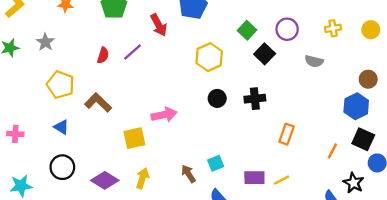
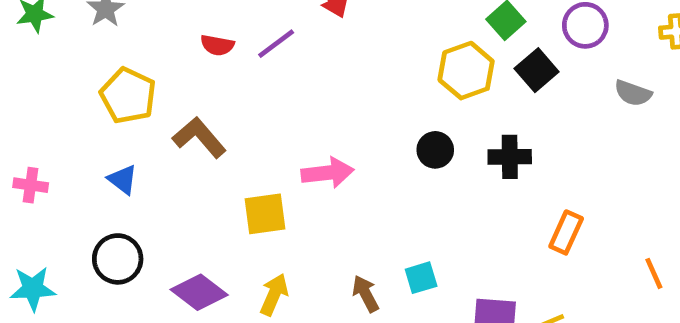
red semicircle: (103, 55) -> (217, 45), turned 77
yellow hexagon: (209, 57) -> (466, 71), moved
orange line: (332, 151) -> (654, 273), turned -56

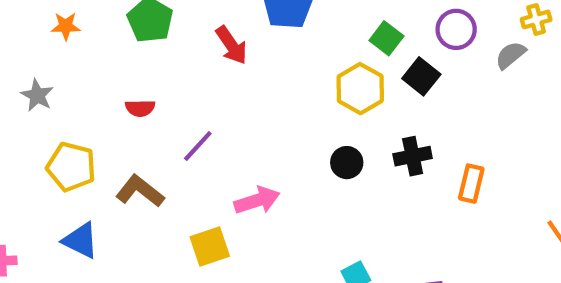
purple line: (276, 44) -> (198, 146), moved
gray semicircle: (633, 93) -> (511, 55), moved, turned 132
blue triangle: (123, 180) -> (80, 241), size x1.4
orange rectangle: (566, 232) -> (471, 184), moved

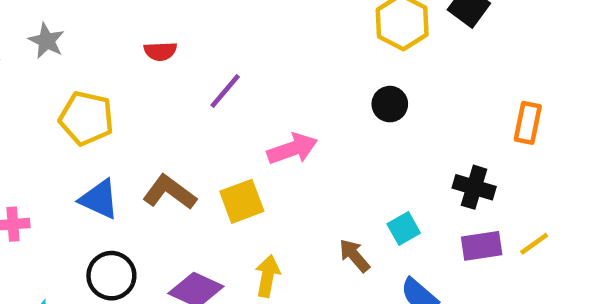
black cross: (413, 156) -> (474, 187), moved, turned 30
brown L-shape: (140, 191) -> (169, 192), moved

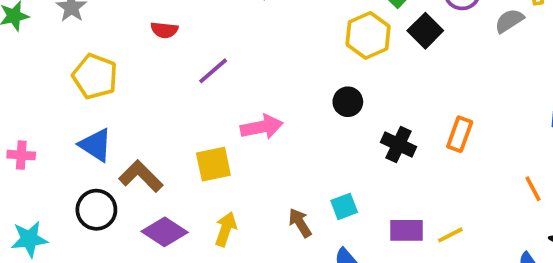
black cross: (474, 187) -> (399, 145), moved
brown L-shape: (169, 192) -> (141, 176), moved

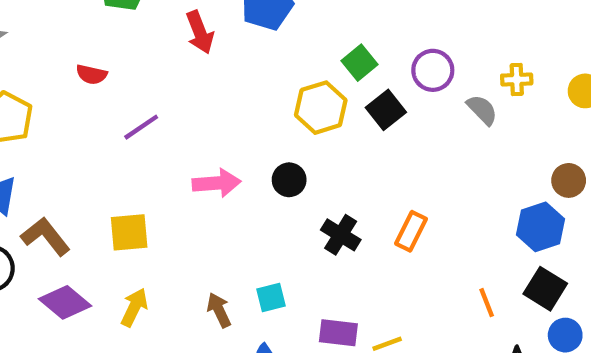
gray semicircle: (509, 21) -> (482, 110), turned 72
pink arrow: (262, 127) -> (217, 183), moved

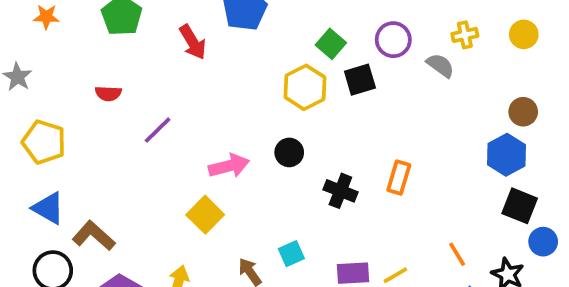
black square: (386, 110) -> (360, 80), turned 32
yellow square: (129, 232) -> (205, 215), moved, turned -30
orange line: (487, 303) -> (457, 254), moved

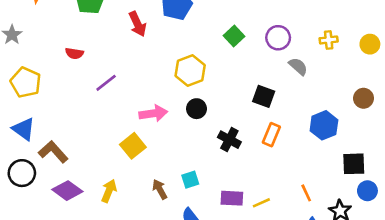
gray semicircle: (440, 65) -> (298, 66), moved
black square: (360, 80) -> (264, 96), moved, turned 30
yellow hexagon: (305, 87) -> (190, 71), moved
blue hexagon: (507, 155) -> (324, 125), moved
black square: (520, 206) -> (354, 164), turned -30

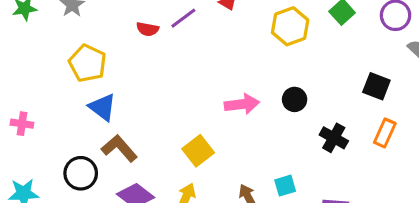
yellow hexagon: (190, 71) -> (290, 26), moved
purple line: (106, 83) -> (183, 18), moved
blue triangle: (24, 129) -> (103, 107), moved
yellow square: (133, 146) -> (198, 151), moved

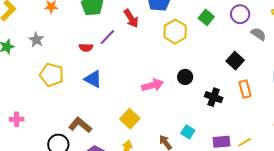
black square: (376, 86) -> (235, 61), turned 30
blue triangle: (103, 107) -> (93, 79), moved
orange rectangle: (385, 133) -> (245, 89), turned -30
cyan square: (285, 186) -> (188, 132), turned -32

